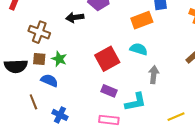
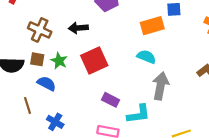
black arrow: (75, 17) -> (78, 28), moved
red square: (107, 59) -> (94, 61), moved
gray arrow: (154, 75) -> (161, 86), size x1.4

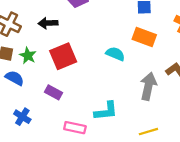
orange rectangle: (152, 26) -> (144, 37), moved, turned 35
gray arrow: (161, 86) -> (148, 86), moved
purple rectangle: (111, 100) -> (53, 92), moved

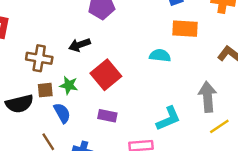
blue semicircle: (15, 78) -> (62, 113), turned 48
gray arrow: (148, 86) -> (208, 97), moved

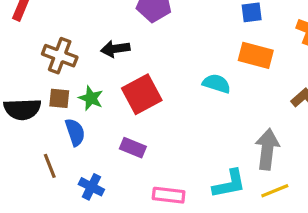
cyan L-shape: (168, 119) -> (229, 184), moved

